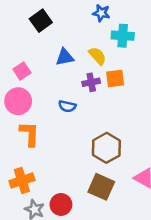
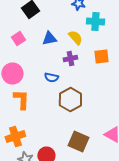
pink square: (22, 71) -> (18, 38), moved
orange square: (115, 79) -> (101, 56), moved
brown hexagon: (106, 148) -> (70, 100), moved

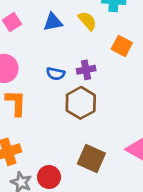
orange square: (101, 56) -> (122, 46), turned 35
purple cross: (70, 58) -> (86, 70), moved

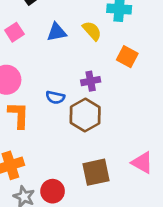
blue semicircle: (56, 74) -> (55, 97), moved
brown square: (91, 158) -> (96, 172), turned -36

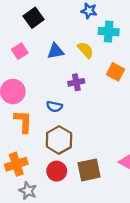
purple cross: (91, 81) -> (76, 82), moved
brown hexagon: (85, 115) -> (59, 140), moved
red circle: (53, 191) -> (57, 171), moved

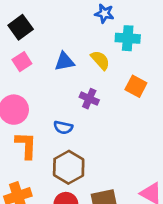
black square: (34, 18) -> (21, 27), moved
purple cross: (76, 82) -> (89, 99), turned 35

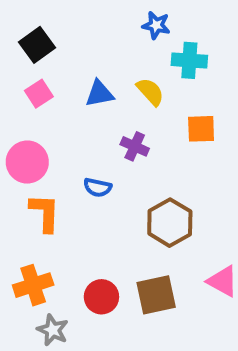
orange square: (136, 86) -> (201, 129), turned -30
brown hexagon: (69, 167) -> (170, 223), moved

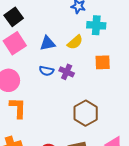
yellow semicircle: (150, 92) -> (75, 42), turned 91
pink square: (39, 94) -> (15, 43), size x1.5
blue semicircle: (98, 187) -> (46, 71), moved

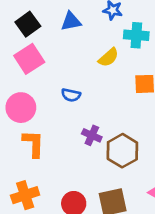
blue triangle: (48, 43) -> (71, 21), moved
purple cross: (67, 72) -> (92, 135), moved

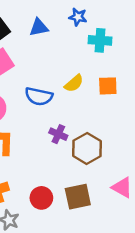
yellow semicircle: (108, 57) -> (74, 83), moved
blue semicircle: (71, 95) -> (39, 96), size x1.5

